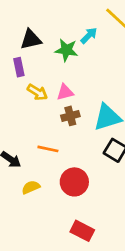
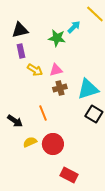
black triangle: (31, 39) -> (20, 30), moved
orange line: (48, 149) -> (43, 113), turned 56
red circle: (74, 182) -> (53, 144), moved

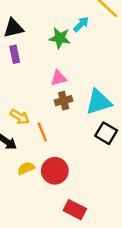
yellow arrow: (35, 70) -> (20, 117), moved

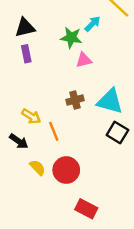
pink triangle: (59, 78) -> (84, 60), moved
cyan triangle: (99, 102) -> (110, 101), turned 32
yellow semicircle: (26, 168) -> (37, 168), turned 70

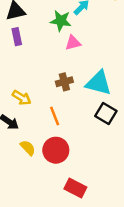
orange line: (54, 131) -> (55, 116), moved

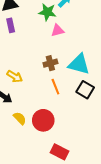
orange line: (55, 116) -> (55, 87), moved

